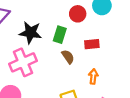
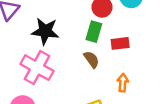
green rectangle: (60, 35) -> (94, 32), moved
pink cross: (23, 62) -> (37, 68), turned -36

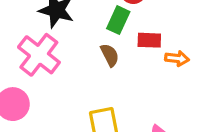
orange arrow: (123, 83) -> (177, 58), moved, turned 84

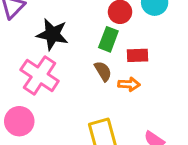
orange arrow: (177, 58) -> (129, 84), moved

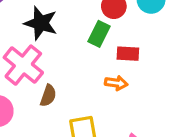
brown semicircle: (103, 71) -> (48, 96), moved, turned 45

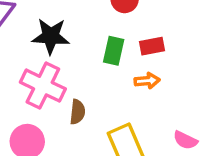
green rectangle: (99, 34) -> (114, 51), moved

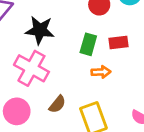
orange arrow: (147, 81) -> (101, 72), moved
brown semicircle: (77, 112) -> (57, 104), moved, turned 30

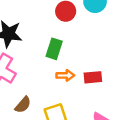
red rectangle: (118, 42) -> (93, 77), moved

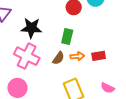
brown semicircle: (23, 105) -> (58, 58), moved

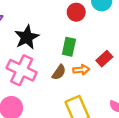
black star: (31, 28) -> (27, 37), turned -30
red rectangle: (99, 56) -> (104, 59), moved, turned -32

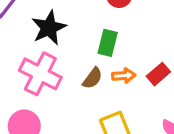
red rectangle: (104, 59) -> (158, 74), moved

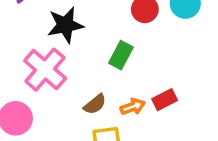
orange arrow: (124, 76) -> (133, 107), moved, turned -30
brown semicircle: (92, 78) -> (95, 104), moved

